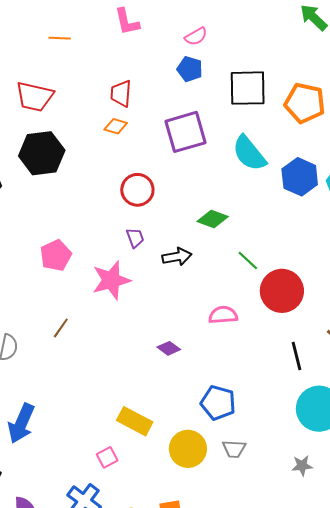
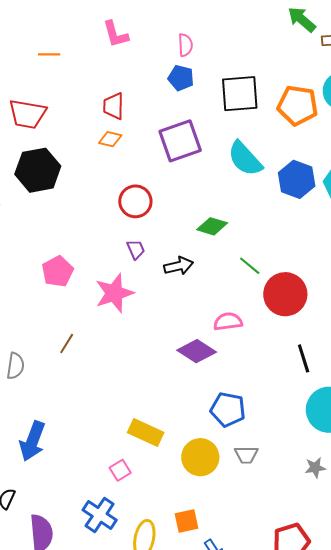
pink semicircle: (196, 36) -> (185, 45), turned -60
purple diamond: (169, 348) -> (197, 351), moved, size x1.6

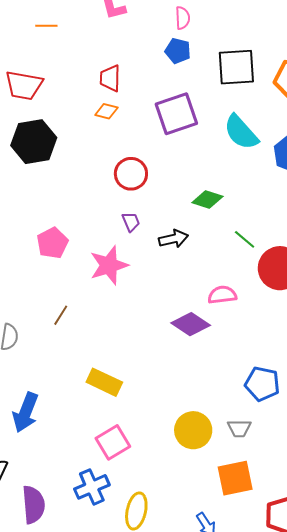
blue pentagon: (228, 410) -> (262, 384), moved
yellow rectangle: (146, 433) -> (104, 382), moved
pink square: (120, 470) -> (113, 442), size x1.6
blue cross: (100, 515) -> (92, 487), turned 32
orange square: (187, 521) -> (235, 478), moved, size x1.5

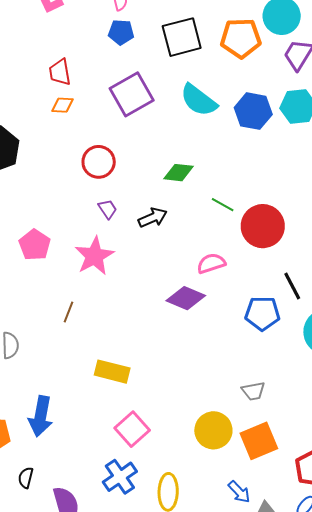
brown line: (61, 315) -> (68, 312), moved
blue pentagon: (262, 384) -> (262, 313), moved
yellow circle: (193, 430) -> (213, 430), moved

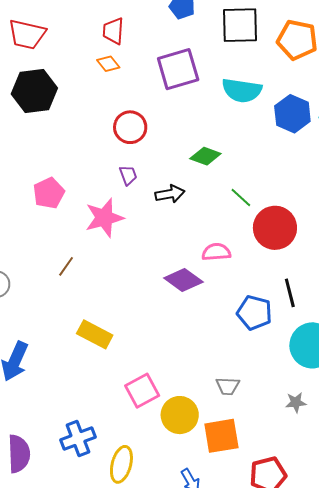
cyan semicircle: (199, 100) -> (242, 90), turned -42
orange diamond: (63, 105) -> (108, 64), turned 35
pink square: (132, 429) -> (142, 391), moved

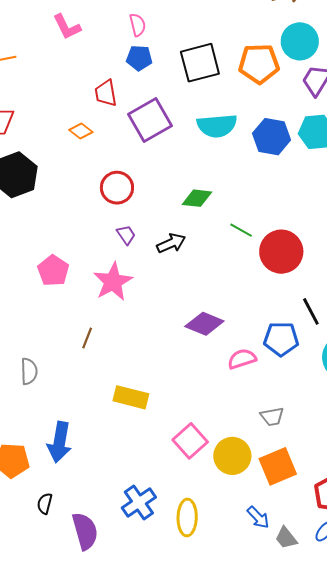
red trapezoid: (113, 31) -> (106, 93), moved
pink semicircle: (216, 252) -> (242, 359), moved

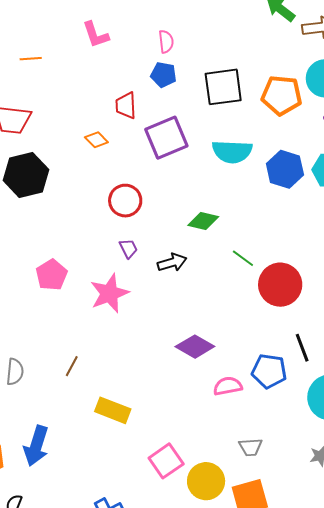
brown line: (87, 338) -> (72, 366), moved

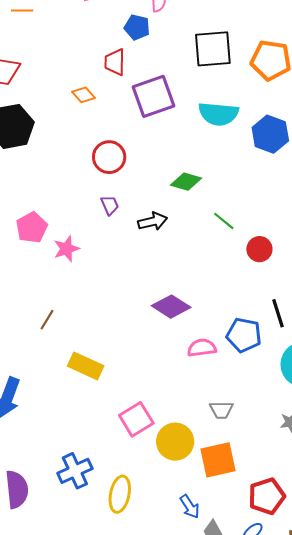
blue pentagon: (164, 75) -> (137, 27), moved
red circle: (280, 285) -> (259, 249), size x0.6
pink star: (109, 293) -> (66, 249), moved, size x0.7

